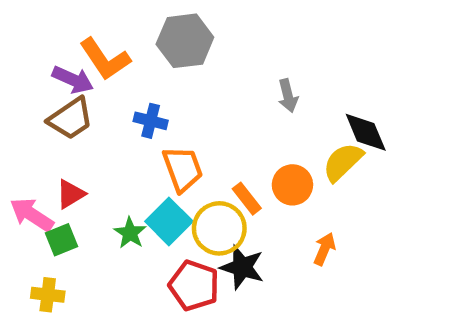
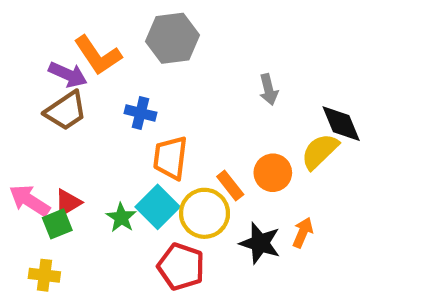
orange trapezoid: (183, 169) -> (170, 158), turned -153
red triangle: (71, 194) -> (68, 203), moved
black star: (242, 267) -> (260, 243), moved

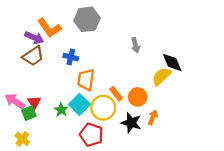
orange circle: (273, 173) -> (138, 97), moved
red triangle: (68, 203) -> (34, 102), turned -32
yellow cross: (44, 275) -> (22, 139), turned 32

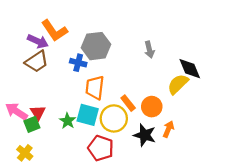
gray hexagon: (87, 19) -> (96, 46), moved
cyan square: (79, 104) -> (88, 115), turned -30

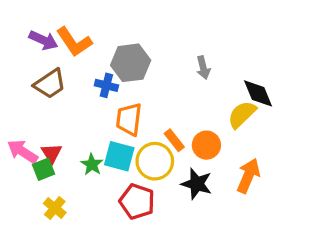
purple arrow: (38, 41) -> (43, 40), moved
orange arrow: (168, 129) -> (248, 176), moved, size x1.5
yellow cross: (25, 153) -> (55, 208), moved

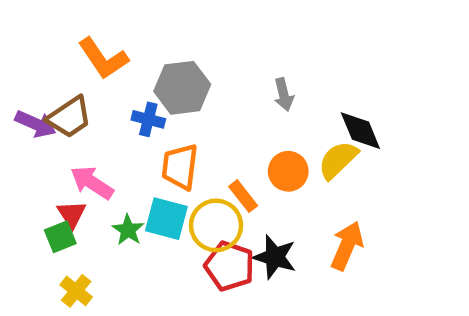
purple arrow: (43, 40) -> (36, 124), moved
orange circle: (206, 145) -> (288, 171), moved
pink arrow: (22, 152) -> (92, 183), moved
red pentagon: (137, 202) -> (230, 266), moved

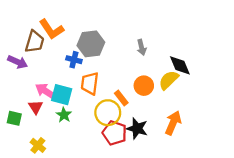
brown trapezoid: (69, 117) -> (35, 42), moved, turned -40
cyan square: (166, 219) -> (62, 95), moved
green square: (60, 237) -> (14, 118), moved, turned 35

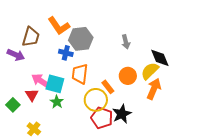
orange L-shape: (51, 29) -> (59, 26), moved
green square: (14, 118) -> (13, 105), turned 32
orange arrow: (173, 123) -> (154, 89), moved
black star: (137, 128) -> (122, 114), turned 30

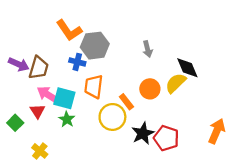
brown trapezoid: (31, 37) -> (39, 68), moved
orange arrow: (154, 89) -> (217, 131), moved
red pentagon: (102, 118) -> (166, 138), moved

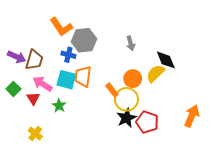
cyan square: (64, 98) -> (66, 80), moved
yellow circle: (112, 117) -> (126, 99), moved
green square: (15, 123) -> (13, 89), moved

